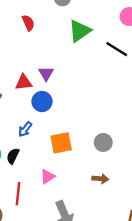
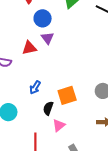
blue circle: (42, 102) -> (43, 18), moved
black semicircle: (13, 156) -> (48, 108), moved

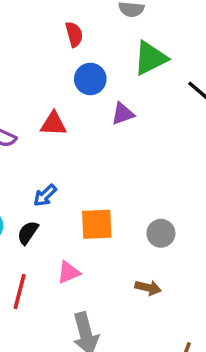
purple triangle: (47, 38) -> (123, 114), moved, turned 32
black semicircle: (48, 108) -> (28, 233), moved

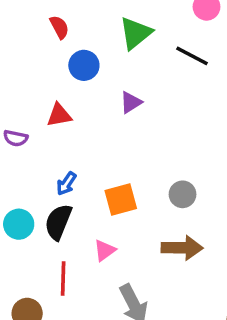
purple triangle: (123, 114) -> (131, 102), moved
black semicircle: (28, 233) -> (58, 222), size x1.5
brown arrow: (148, 288) -> (182, 248), size x1.6

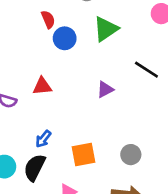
black line: (192, 56) -> (146, 70), moved
blue circle: (84, 65) -> (65, 38), moved
purple triangle: (131, 102) -> (105, 89), moved

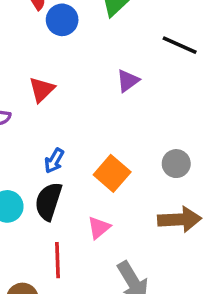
red triangle: (42, 86) -> (42, 90), turned -30
orange square: (84, 154) -> (112, 173), turned -30

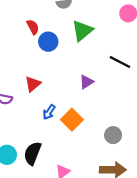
blue arrow: (54, 161) -> (49, 112), moved
orange square: (112, 173) -> (72, 120), moved

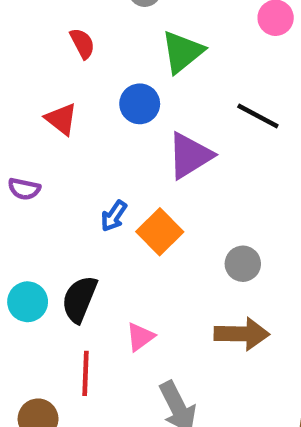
blue circle: (48, 42) -> (140, 104), moved
purple triangle: (86, 82) -> (190, 156), size x1.6
red triangle: (33, 84) -> (61, 119), moved, turned -42

